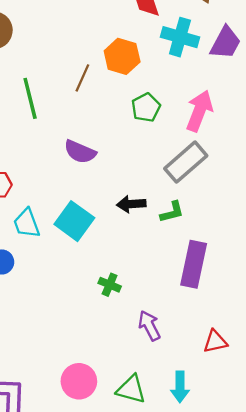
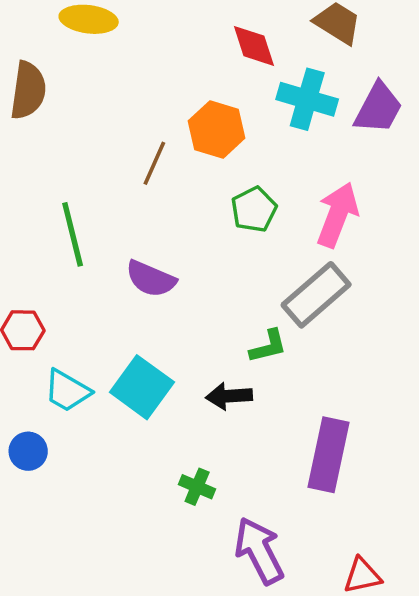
green line: (30, 98) -> (73, 234), moved
black arrow: (131, 204) -> (229, 396), moved
green L-shape: (172, 212) -> (268, 346), moved
cyan trapezoid: (27, 223) -> (67, 391), turned -40
purple arrow: (149, 326) -> (259, 551), size x1.4

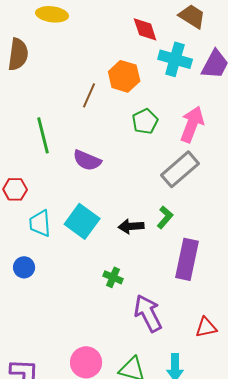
green L-shape: (268, 346) -> (165, 217), moved, turned -35
cyan trapezoid: (67, 391) -> (40, 223), turned 56
blue circle: (28, 451) -> (24, 267), moved

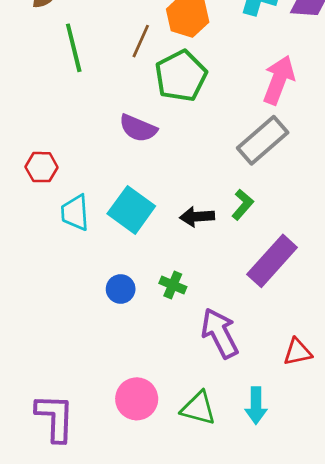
green pentagon: (145, 121) -> (181, 76), moved, size x1.5
green line: (43, 135) -> (74, 48), moved
purple rectangle: (187, 259) -> (272, 261), turned 30
blue circle: (24, 267) -> (121, 289), moved

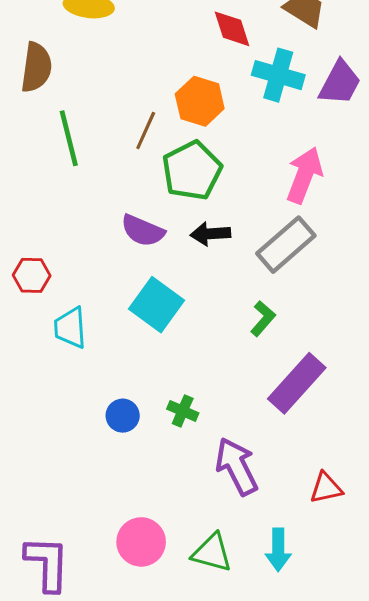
cyan square: (131, 210) -> (157, 305), moved
black arrow: (197, 217) -> (210, 234), moved

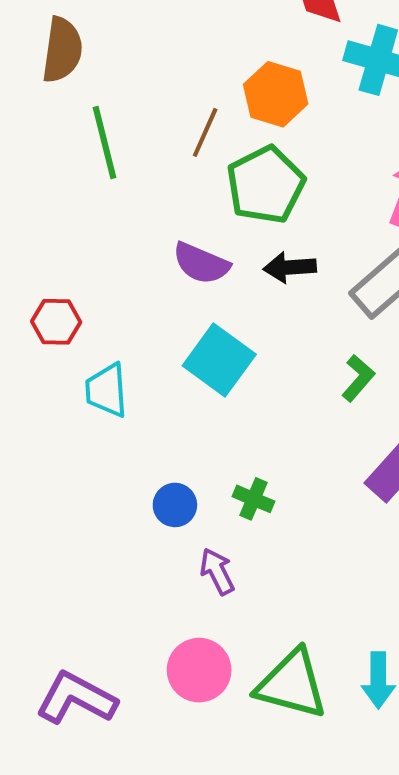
purple arrow: (237, 466) -> (217, 571), moved, size x0.6
green triangle: (212, 553) -> (292, 684), size x1.4
purple L-shape: (47, 564) -> (76, 698), turned -64

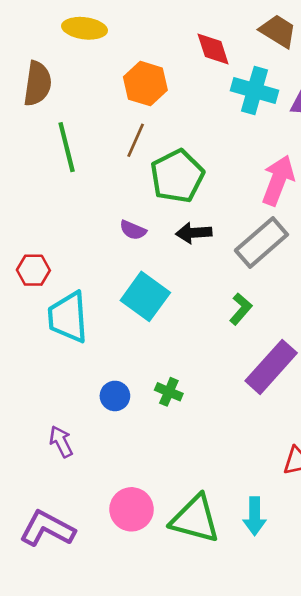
orange hexagon: (276, 94) -> (145, 84), moved
purple semicircle: (201, 263) -> (133, 230), size x0.7
cyan trapezoid: (106, 390) -> (68, 317), size x1.4
purple arrow: (217, 571) -> (61, 442), moved

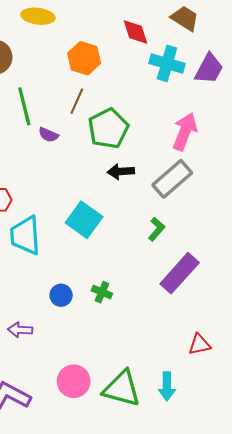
purple semicircle: (133, 230) -> (48, 135), moved
purple arrow: (61, 442) -> (20, 330), turned -60

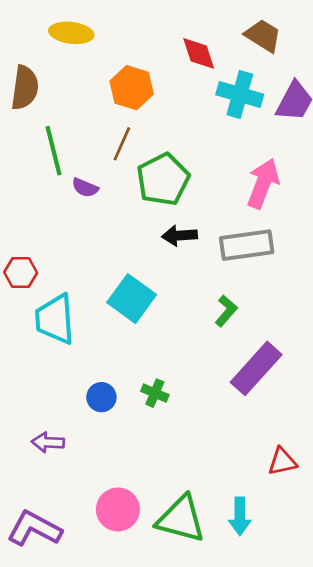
gray rectangle: (172, 179) -> (247, 245), turned 33

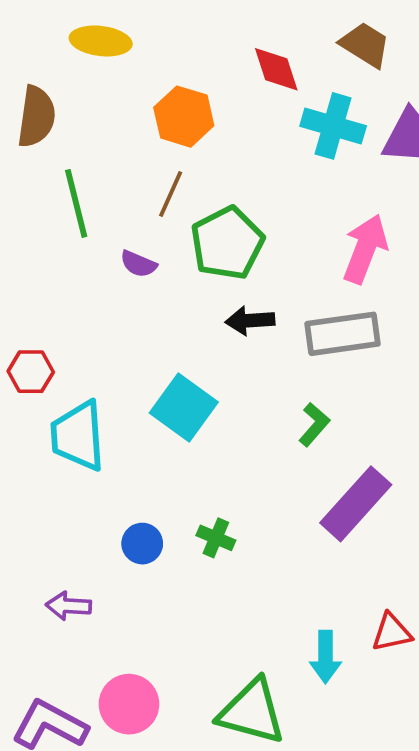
purple semicircle: (85, 188) -> (138, 264), moved
pink circle: (118, 509) -> (129, 704), moved
cyan arrow: (240, 516) -> (325, 657), moved

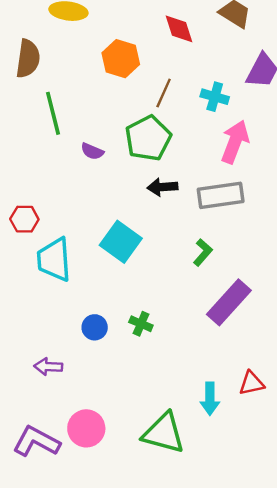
cyan cross: (333, 126) -> (215, 97), moved, size x0.7
brown line: (171, 194) -> (164, 93), moved

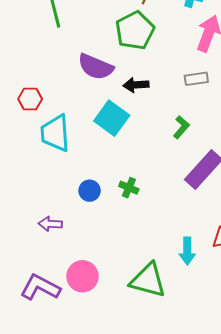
purple semicircle: (92, 151) -> (96, 67), moved, size x1.8
black arrow: (162, 187) -> (136, 85), moved
gray rectangle: (221, 195) -> (196, 79), size x0.6

